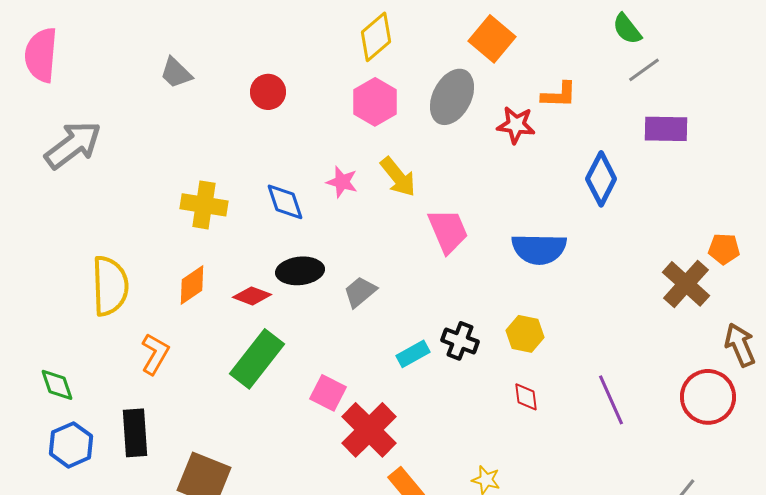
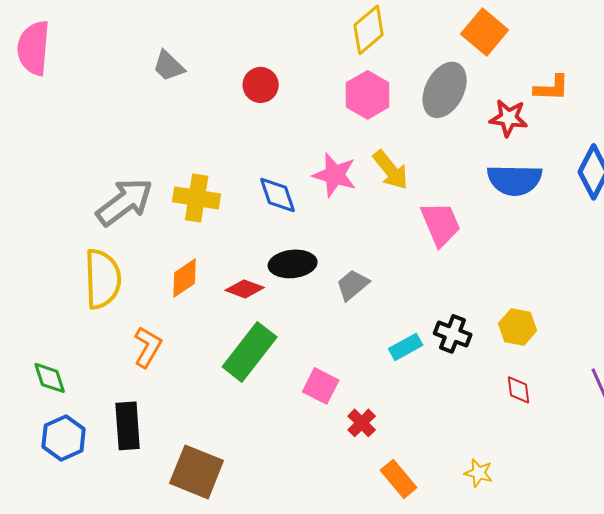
gray arrow: (73, 145) -> (125, 202), moved
pink star: (342, 182) -> (335, 175), size x1.4
blue semicircle: (539, 249) -> (515, 180), moved
red cross: (369, 430) -> (362, 423), size x0.5

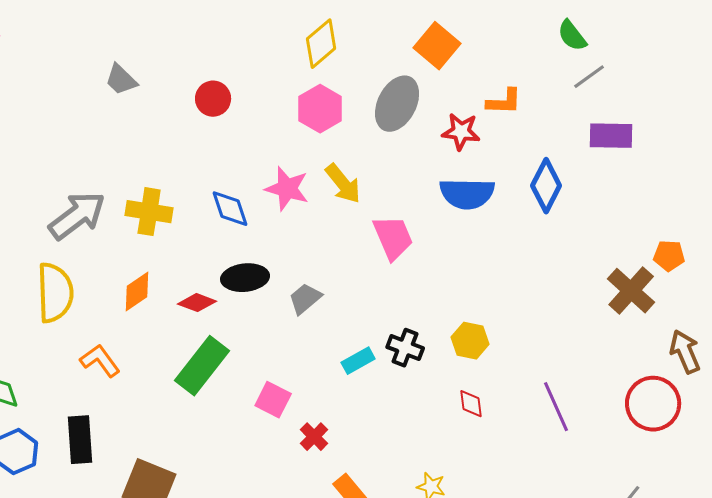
orange L-shape: (148, 347) -> (100, 361), turned -66

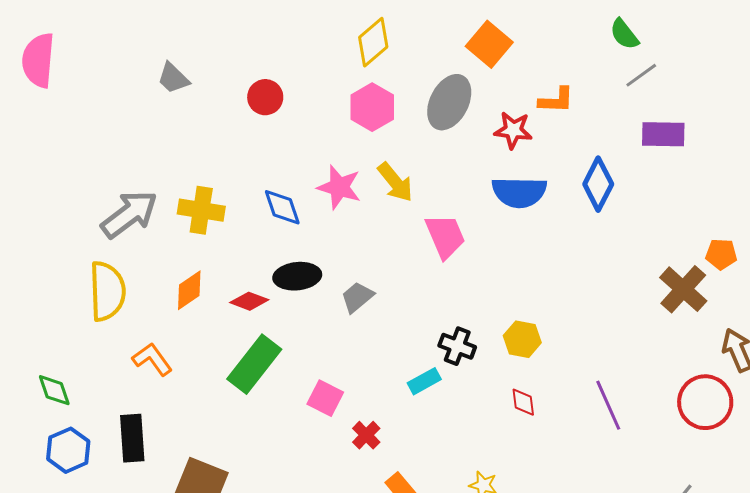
cyan rectangle: (358, 361) -> (424, 381), moved

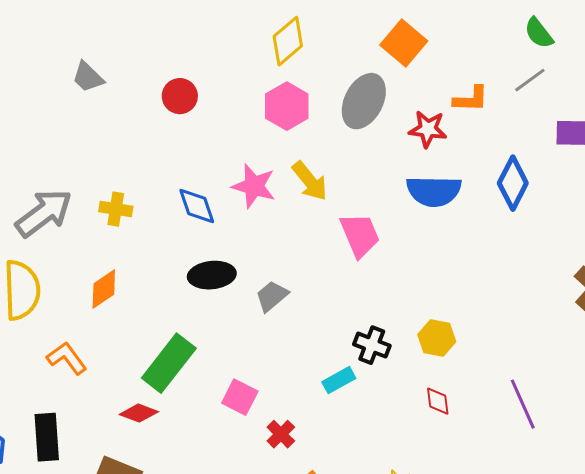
gray line: (641, 75) -> (530, 80), moved
yellow cross: (201, 210) -> (116, 209), size x0.7
red diamond: (249, 301) -> (139, 413), moved

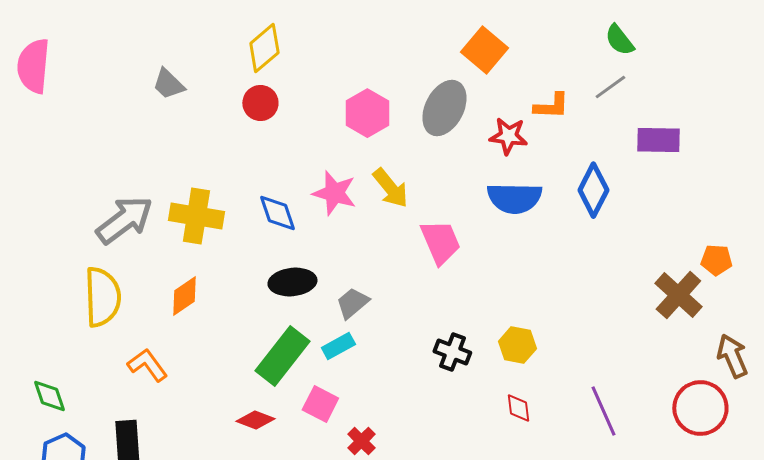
yellow diamond: (288, 41) -> (264, 48), moved
yellow cross: (116, 209) -> (196, 216), size x1.6
green rectangle: (169, 363) -> (282, 356), moved
cyan rectangle: (339, 380) -> (338, 346), moved
red diamond: (139, 413) -> (255, 420), moved

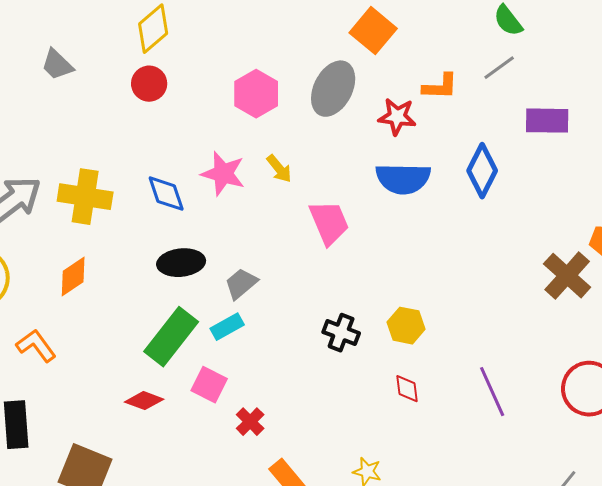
yellow arrow: (390, 188) -> (279, 169), size x0.7

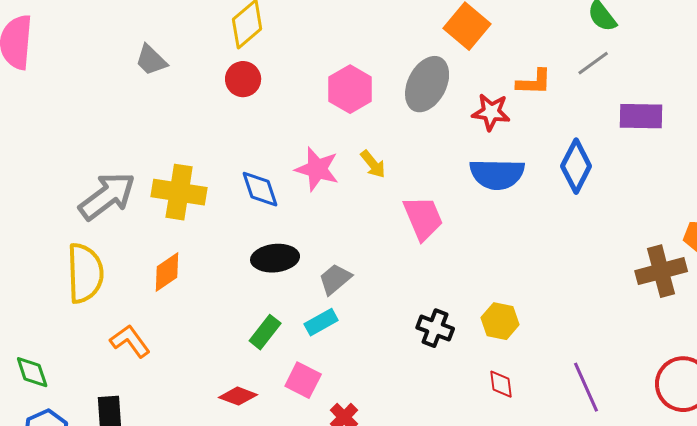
brown cross: (567, 276) -> (661, 271), turned 33
green rectangle: (171, 337) -> (265, 332), size x0.6

